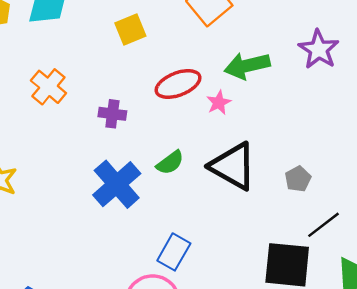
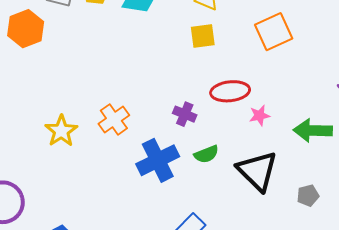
green arrow: (247, 66) -> (313, 130), moved
orange cross: (48, 87) -> (114, 119), moved
purple cross: (112, 114) -> (185, 114), moved

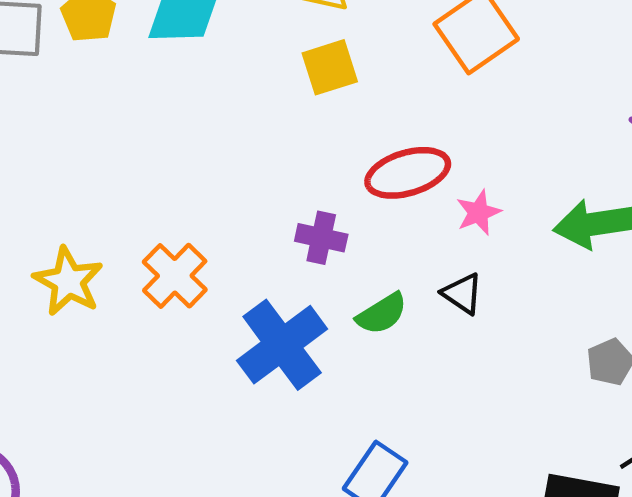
yellow star: (61, 131) -> (68, 281), moved
black triangle: (257, 171) -> (462, 294), moved, size x0.5

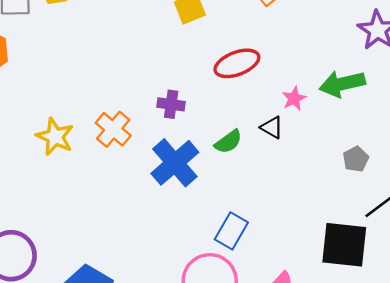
pink star: (478, 212) -> (294, 98), moved
purple cross: (321, 238) -> (171, 104), moved

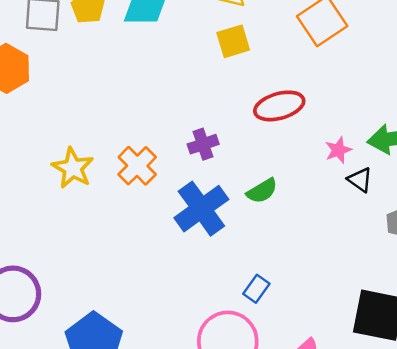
purple cross: (171, 104) -> (203, 144), turned -32
black triangle: (272, 127) -> (360, 180), moved
blue rectangle: (231, 231) -> (256, 289), size x0.7

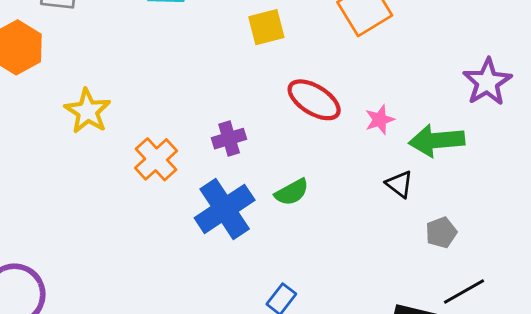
red ellipse: (279, 106) -> (314, 100), turned 45
pink star: (338, 150) -> (380, 120), moved
yellow star: (73, 168) -> (88, 111), moved

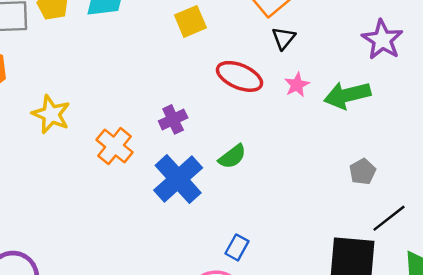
black triangle: (399, 184) -> (284, 38), moved, turned 40

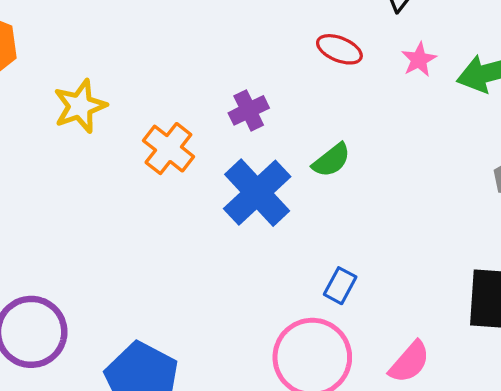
red ellipse: (239, 76) -> (339, 49), size x0.7
yellow star: (51, 114) -> (80, 106), turned 30

